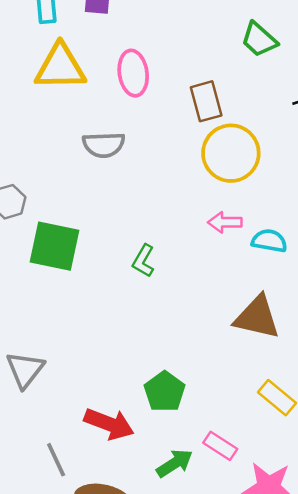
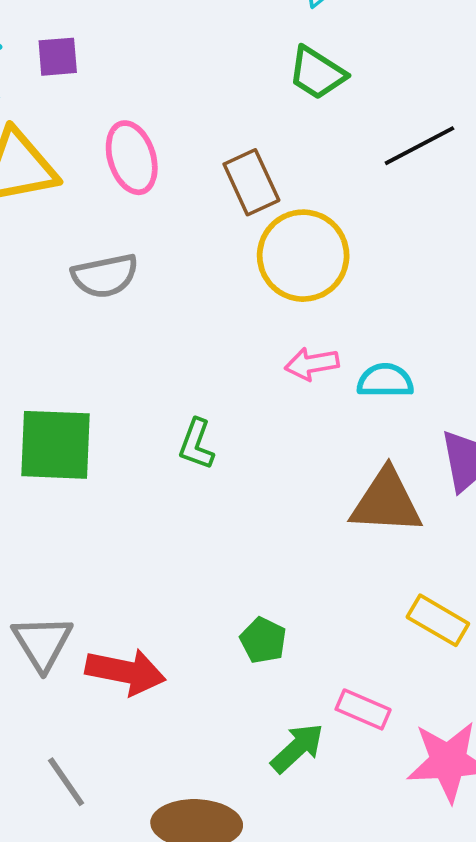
green pentagon: (165, 392) -> (263, 640), size x0.7
red arrow: (109, 424) -> (126, 672), moved
gray line: (56, 460) -> (66, 782), moved

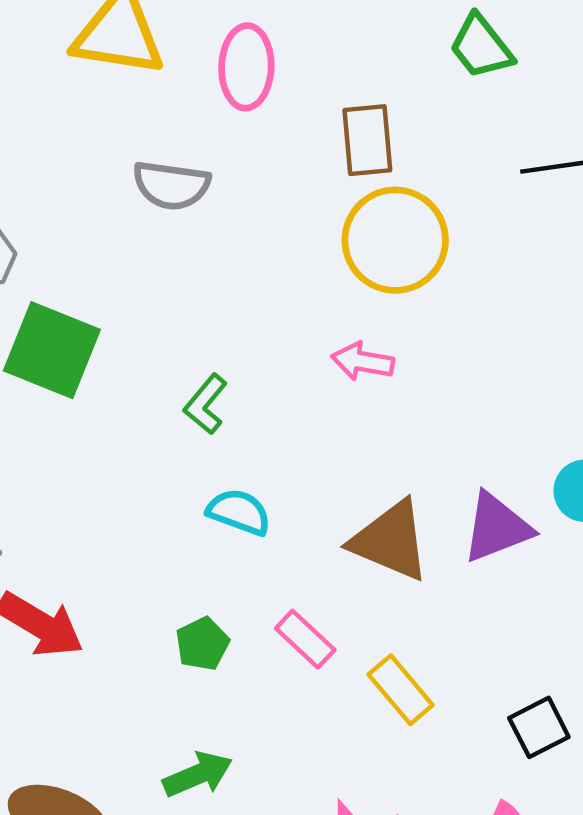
cyan semicircle: (385, 381) -> (239, 512), moved
pink rectangle: (363, 709) -> (305, 639), moved

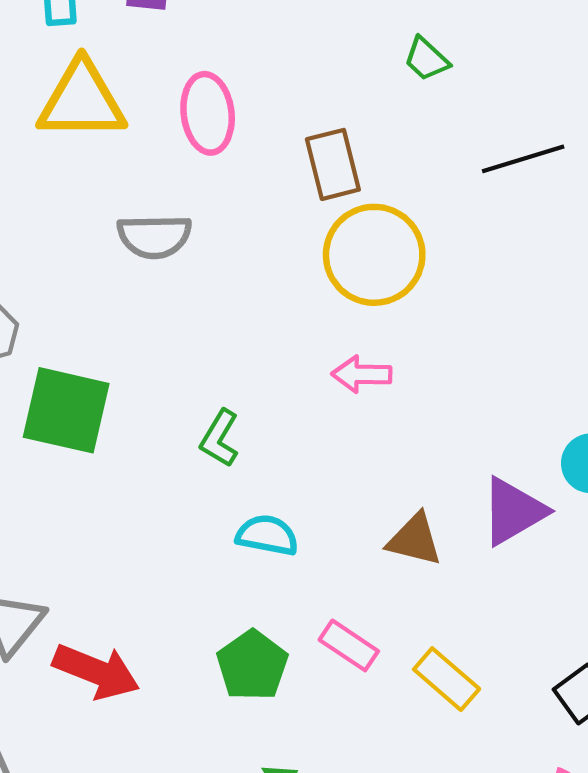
green trapezoid: (481, 47) -> (426, 59), size x0.7
brown triangle: (390, 541) -> (415, 540), size x0.7
green pentagon: (202, 644) -> (252, 665), size x1.4

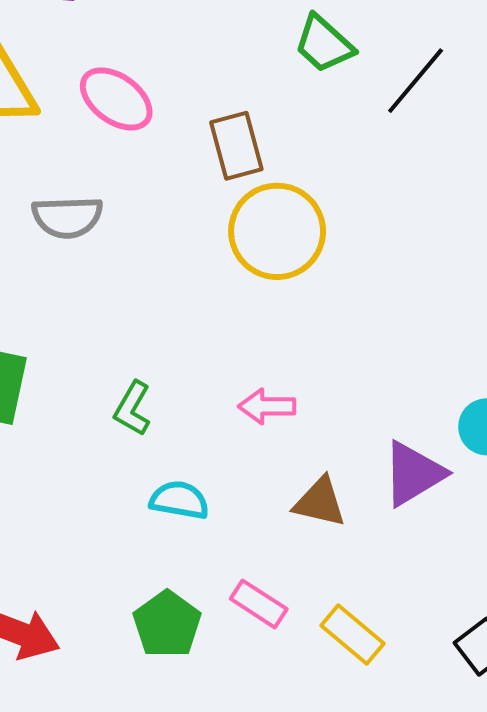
green trapezoid: (426, 59) -> (324, 44), size x1.4
pink ellipse: (208, 113) -> (116, 99), turned -46
black line: (523, 159) -> (416, 81), moved, turned -32
pink arrow: (362, 374) -> (267, 406), moved

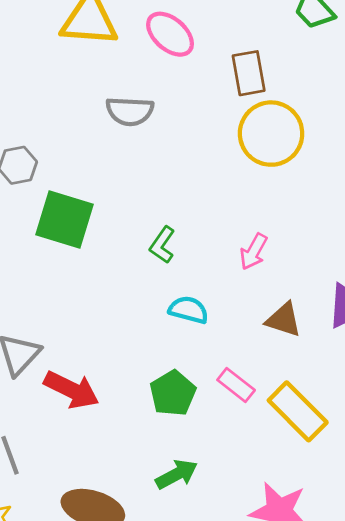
pink arrow: (267, 406) -> (254, 252), turned -66
yellow rectangle: (352, 635) -> (298, 411), size x1.4

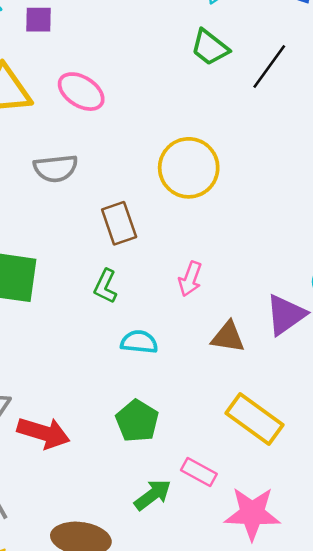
brown rectangle: (249, 73) -> (119, 223), moved
pink rectangle: (236, 385) -> (199, 472), moved

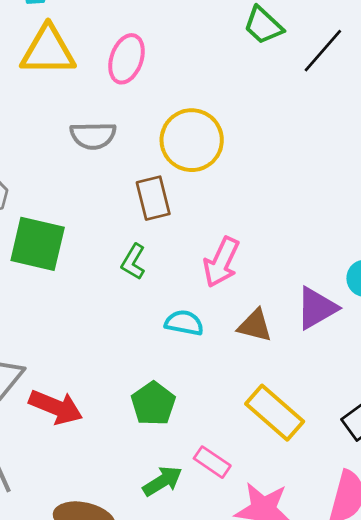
pink ellipse: (81, 92) -> (127, 59), turned 72
yellow circle: (189, 168) -> (192, 140), moved
pink arrow: (190, 279) -> (221, 262), size x1.4
cyan semicircle: (139, 342) -> (184, 323), moved

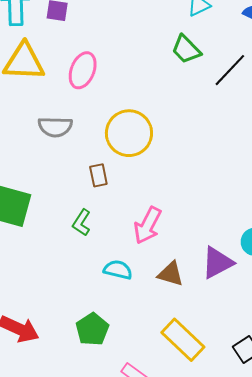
brown rectangle: (153, 198) -> (98, 175), size x0.7

